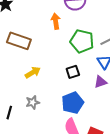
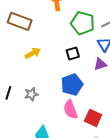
gray star: (33, 102) -> (31, 94), moved

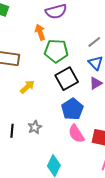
green pentagon: (83, 23) -> (56, 51), moved
black square: (73, 54) -> (67, 79), size x1.6

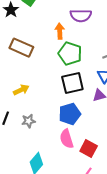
yellow arrow: (27, 87) -> (21, 90), moved

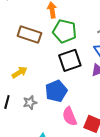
brown rectangle: (21, 48) -> (29, 35), moved
blue pentagon: (70, 114) -> (56, 91), moved

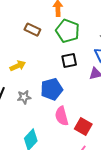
brown rectangle: (29, 35) -> (32, 30), size x0.7
black square: (70, 60) -> (69, 61), size x0.7

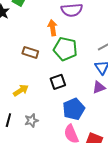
black square: (69, 61) -> (58, 82), moved
blue pentagon: (52, 89) -> (74, 109), moved

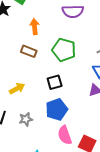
orange arrow: (53, 28) -> (35, 27), moved
blue pentagon: (74, 109) -> (57, 109), moved

